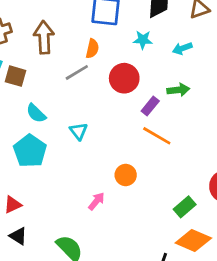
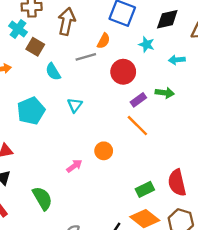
cyan semicircle: (36, 113) -> (53, 72), moved

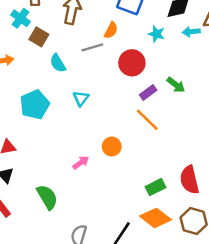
cyan arrow: (177, 60) -> (191, 32), moved
green arrow: (165, 93) -> (176, 85), turned 30

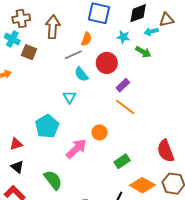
cyan semicircle: (58, 63) -> (81, 74), moved
green arrow: (176, 85) -> (143, 52), moved
cyan pentagon: (35, 105) -> (47, 126), moved
pink arrow: (81, 163) -> (76, 149), size x1.6
green rectangle: (156, 187) -> (122, 161), moved

